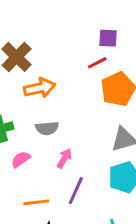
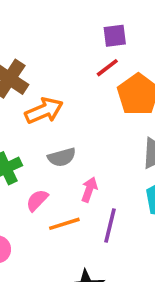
orange line: (36, 202) -> (64, 224), moved

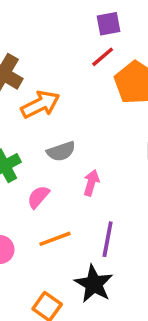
orange line: (64, 224) -> (55, 239), moved
purple line: (110, 225) -> (108, 239), moved

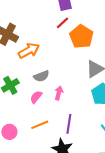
pink semicircle: (38, 197) -> (36, 97), moved

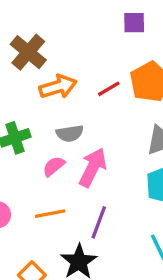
red line: (63, 23) -> (109, 89), moved
pink arrow: (59, 93) -> (93, 167), size x1.6

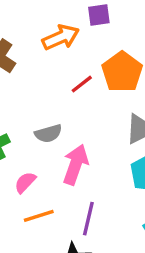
orange arrow: (58, 87) -> (61, 37), moved
pink semicircle: (54, 166) -> (25, 182), moved

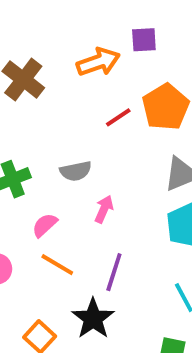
pink arrow: (75, 165) -> (104, 209), size x0.6
orange line: (39, 216) -> (57, 265), turned 44

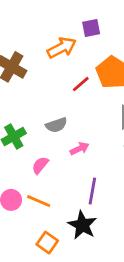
pink arrow: (104, 209) -> (80, 149), turned 48
orange line: (57, 265) -> (39, 201), moved

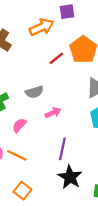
black star: (82, 225) -> (70, 177), moved

